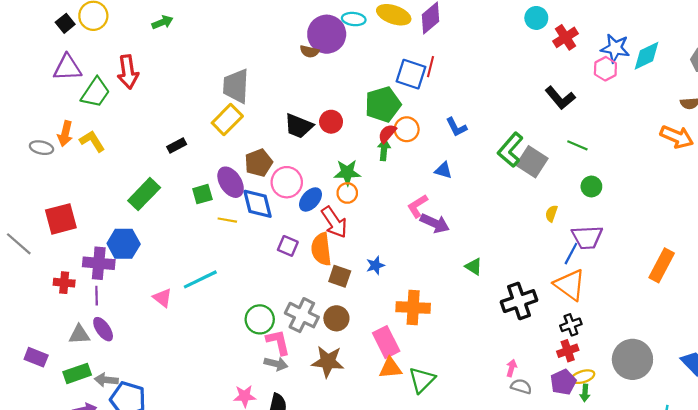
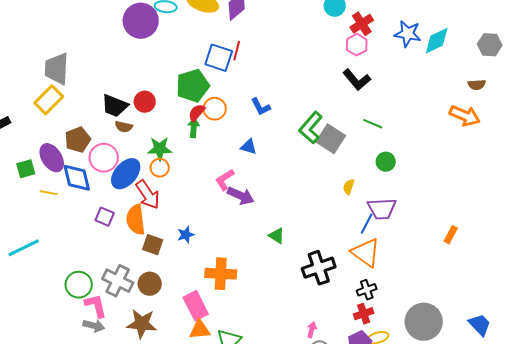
brown semicircle: (309, 51) -> (124, 127), moved
pink hexagon: (605, 69) -> (357, 45), moved
blue ellipse: (311, 199) -> (126, 174), size x1.4
orange rectangle: (662, 265) -> (451, 235), size x0.6

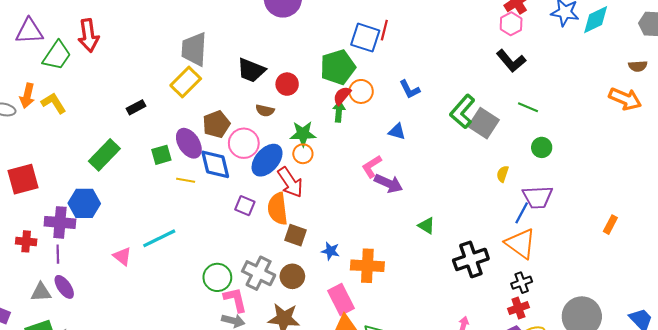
black trapezoid: (115, 106) -> (251, 70), moved
blue star: (186, 235) -> (330, 251), moved, turned 30

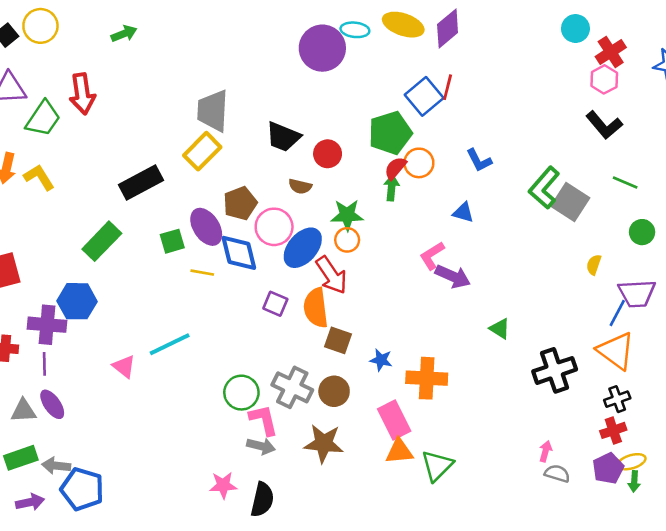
blue square: (365, 38) -> (424, 96), turned 32
black rectangle: (136, 107) -> (141, 182), size x1.8

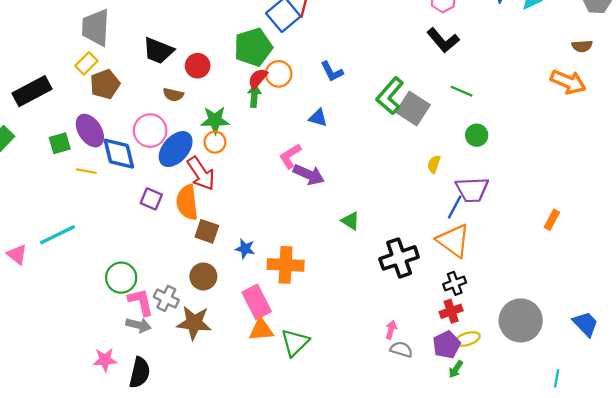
yellow rectangle: (202, 151) -> (86, 63), size x0.7
brown pentagon: (240, 203) -> (105, 84), moved
gray cross: (292, 387) -> (166, 298), moved, size x0.7
green arrow: (634, 481) -> (456, 369), moved, turned 30

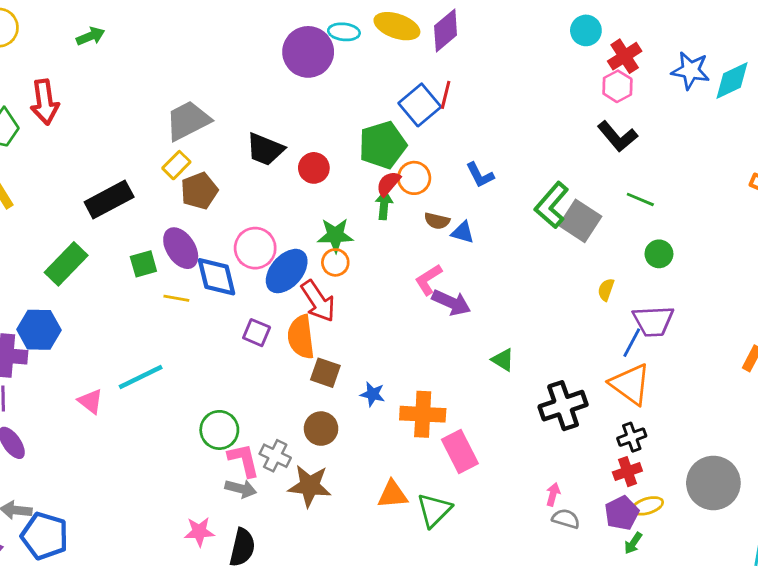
gray trapezoid: (96, 28) -> (188, 121), turned 60
brown semicircle: (173, 95) -> (437, 221), moved
pink rectangle: (257, 302) -> (460, 451), moved

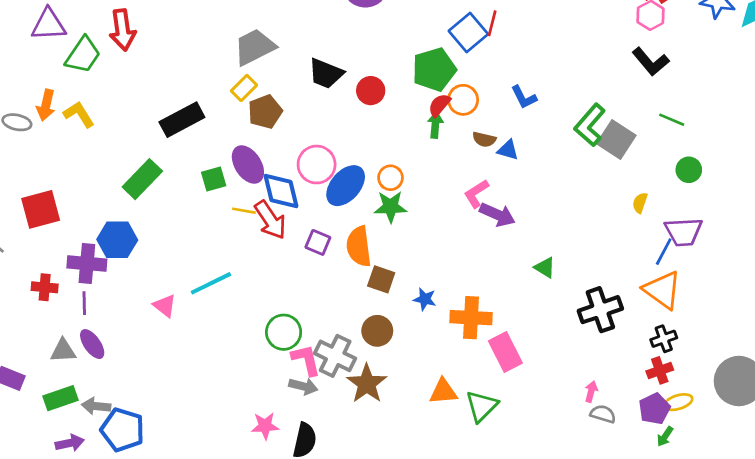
green star: (335, 235) -> (390, 207), moved
red arrow: (318, 301) -> (270, 220), moved
gray cross: (275, 456) -> (335, 356), size x1.4
brown star: (310, 486) -> (367, 384), turned 30

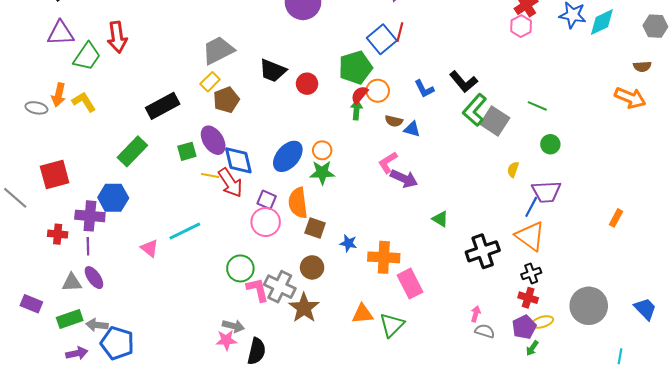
black L-shape: (651, 62) -> (464, 82), moved
pink circle: (317, 165) -> (266, 222), moved
red cross: (660, 370) -> (528, 298), turned 36
gray arrow: (303, 386) -> (233, 326), moved

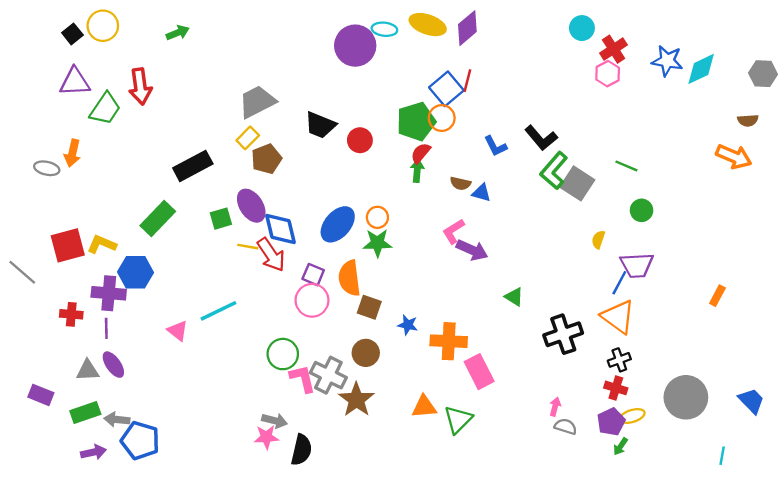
orange circle: (378, 91) -> (442, 118), moved
yellow L-shape: (84, 102) -> (102, 244), moved, turned -35

